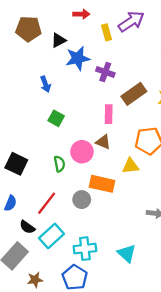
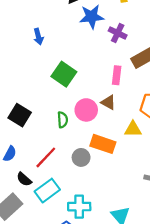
blue arrow: (45, 84) -> (38, 37), moved
green square: (56, 118) -> (64, 74), size x1.5

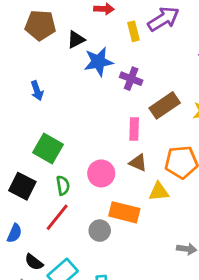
green square: (64, 74) -> (48, 148), moved
brown triangle: (108, 102) -> (138, 163), moved
green semicircle: (63, 120) -> (63, 185), moved
red line: (46, 157) -> (57, 217), moved

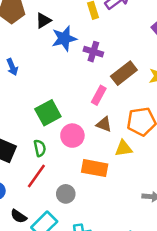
pink rectangle: (134, 129) -> (99, 95), turned 30
green square: (48, 148) -> (48, 113), moved, turned 35
gray circle: (100, 231) -> (66, 194), moved

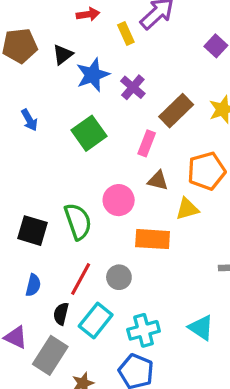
purple cross: (93, 52) -> (133, 87), turned 30
green square: (48, 113) -> (89, 133), moved
green semicircle: (40, 148) -> (78, 221), size x1.6
red line: (36, 176) -> (81, 279), moved
black semicircle: (19, 216) -> (61, 314), turned 77

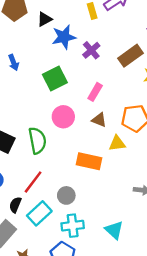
brown rectangle: (176, 111) -> (130, 56), moved
pink circle: (119, 200) -> (63, 117), moved
gray circle: (119, 277) -> (66, 195), moved

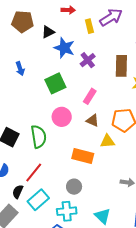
blue star: (64, 37) -> (64, 48), turned 30
brown rectangle: (130, 56) -> (121, 66), turned -55
gray circle: (66, 195) -> (74, 187), moved

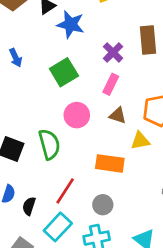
purple cross: (88, 60) -> (113, 52), moved
red line: (34, 172) -> (65, 191), moved
black semicircle: (18, 192) -> (29, 206), moved

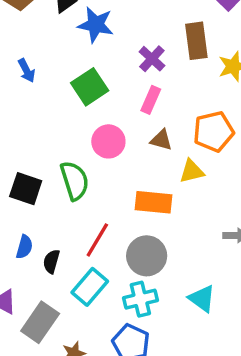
gray circle: (103, 205) -> (147, 256), size x1.5

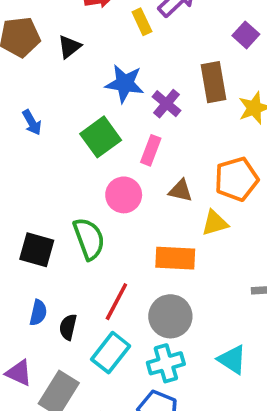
blue star: (96, 25) -> (125, 83), moved
pink rectangle: (151, 100) -> (151, 150), moved

